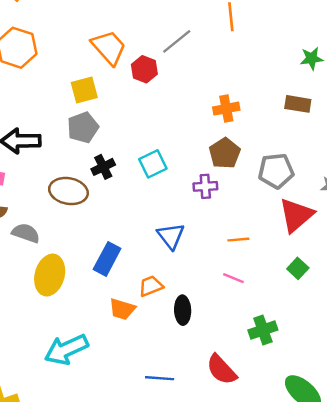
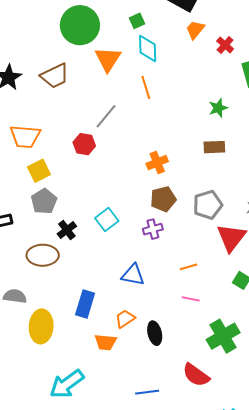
orange trapezoid: (109, 47) -> (25, 136), moved, turned 148
brown pentagon: (225, 153) -> (163, 199), turned 30
blue triangle: (171, 236) -> (133, 275), turned -30
green cross: (263, 330) -> (223, 336), size x1.4

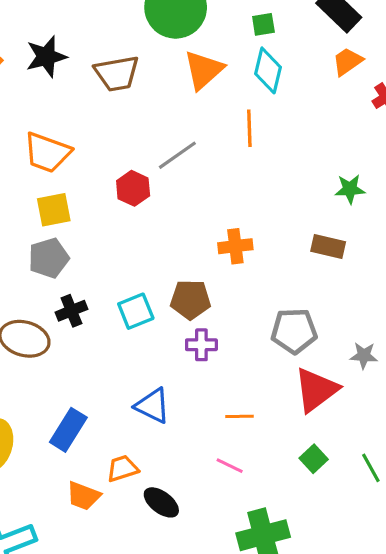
brown pentagon: (163, 199) -> (190, 300), moved
black ellipse: (155, 333) -> (161, 502), turned -55

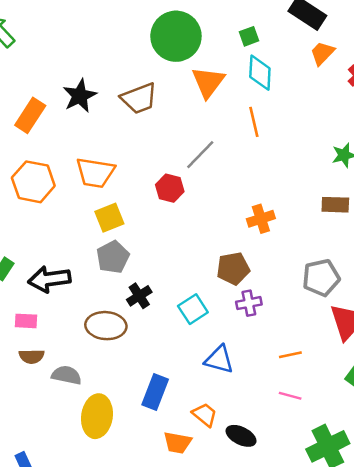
cyan square: (136, 311) -> (193, 309), moved
orange trapezoid: (122, 468) -> (205, 415), turned 68

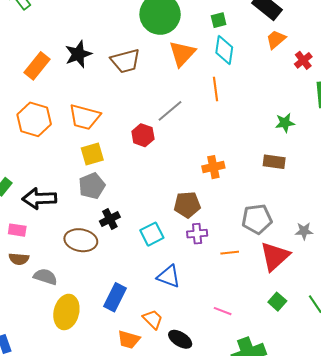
orange line: (290, 355) -> (230, 253), moved

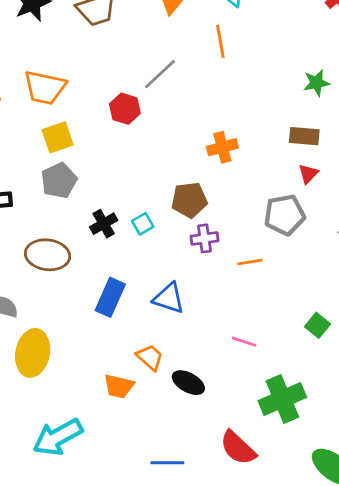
black cross: (110, 219) -> (104, 224), moved
cyan square: (152, 234) -> (143, 224), moved, size x0.7
red triangle: (275, 256) -> (308, 174), moved, size x0.5
blue rectangle: (115, 297) -> (110, 297), moved

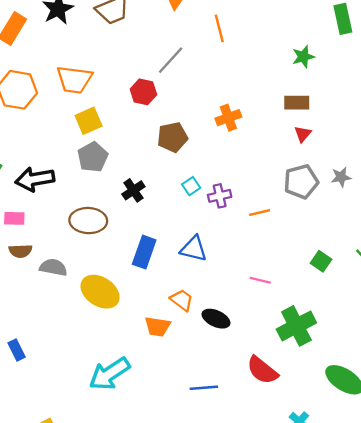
brown pentagon: (189, 200) -> (172, 137), moved
gray pentagon: (285, 215) -> (301, 182), moved
cyan square: (143, 224) -> (191, 186), moved
yellow ellipse: (33, 353) -> (100, 292), moved, turned -63

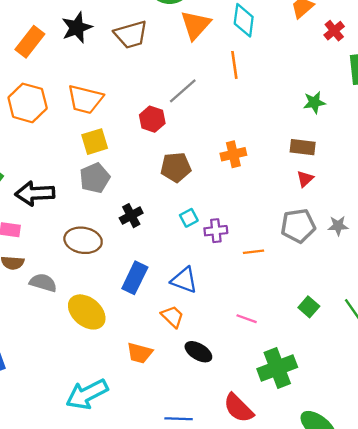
orange trapezoid: (182, 300) -> (173, 317), moved

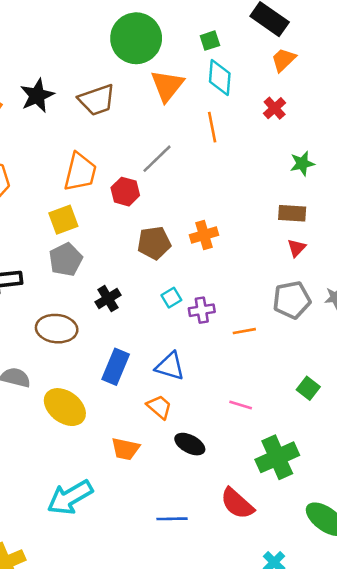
red cross: (334, 31) -> (275, 108), moved
orange trapezoid: (85, 99) -> (80, 172), moved, turned -87
orange cross: (233, 154) -> (204, 235), moved

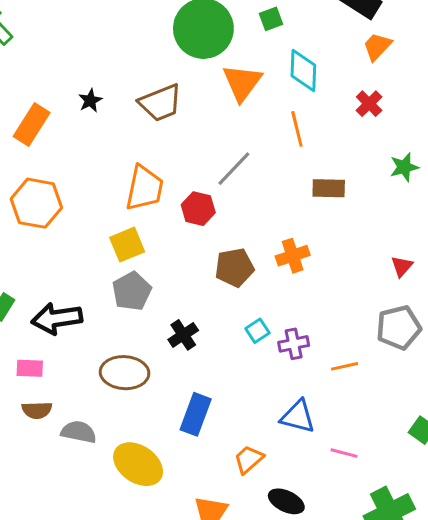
green square: (210, 41) -> (271, 19), moved
black star: (37, 96) -> (90, 101), size x0.6
brown rectangle: (292, 213) -> (329, 188), moved
blue triangle: (170, 366) -> (298, 417), moved
orange trapezoid: (159, 407) -> (249, 459), turned -80

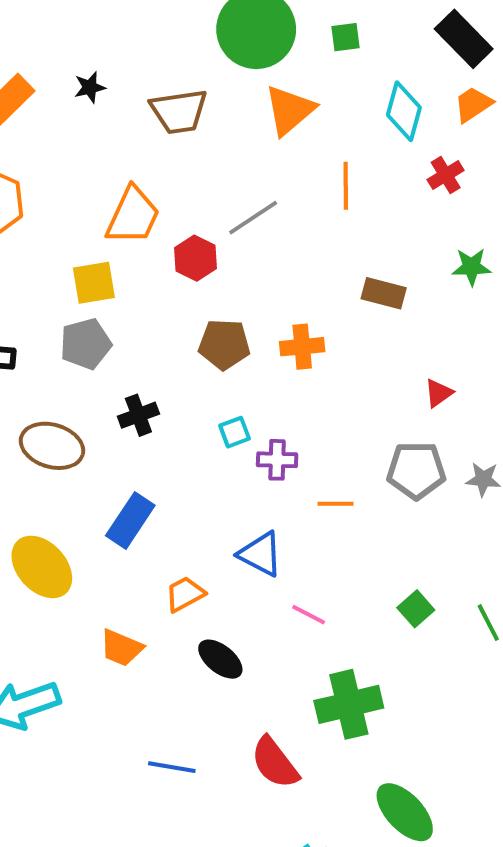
cyan diamond: (303, 70) -> (404, 111), moved
brown rectangle: (329, 188) -> (384, 293), moved

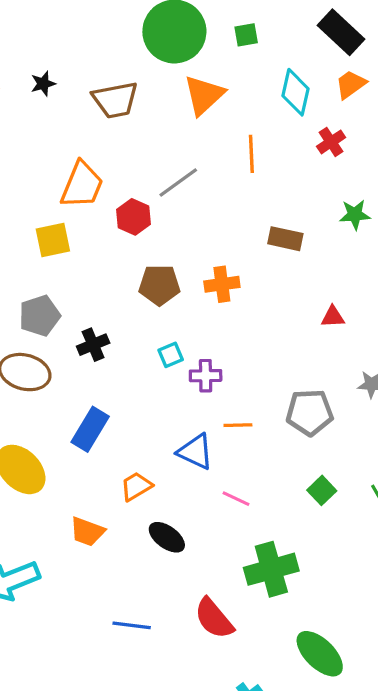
gray pentagon: (86, 344) -> (40, 316), moved
red triangle: (439, 393) -> (333, 317), turned 35
gray pentagon: (416, 470) -> (310, 412), moved
orange line: (335, 504) -> (238, 425), moved

